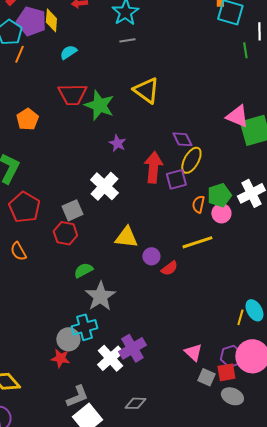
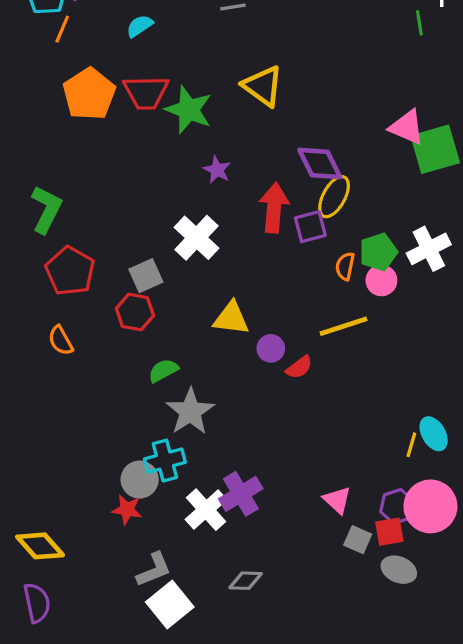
orange pentagon: (27, 119) -> (89, 94), moved, size x1.5
purple diamond: (182, 139) -> (320, 163), size x1.4

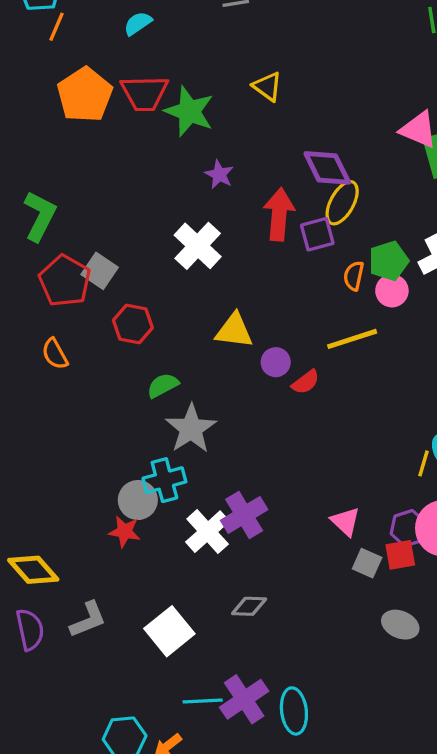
yellow triangle: (263, 86) -> (267, 86), size x0.7
gray square: (146, 276) -> (100, 271), moved, turned -32
gray L-shape: (154, 570) -> (88, 620), moved
gray ellipse: (399, 570) -> (400, 625), moved

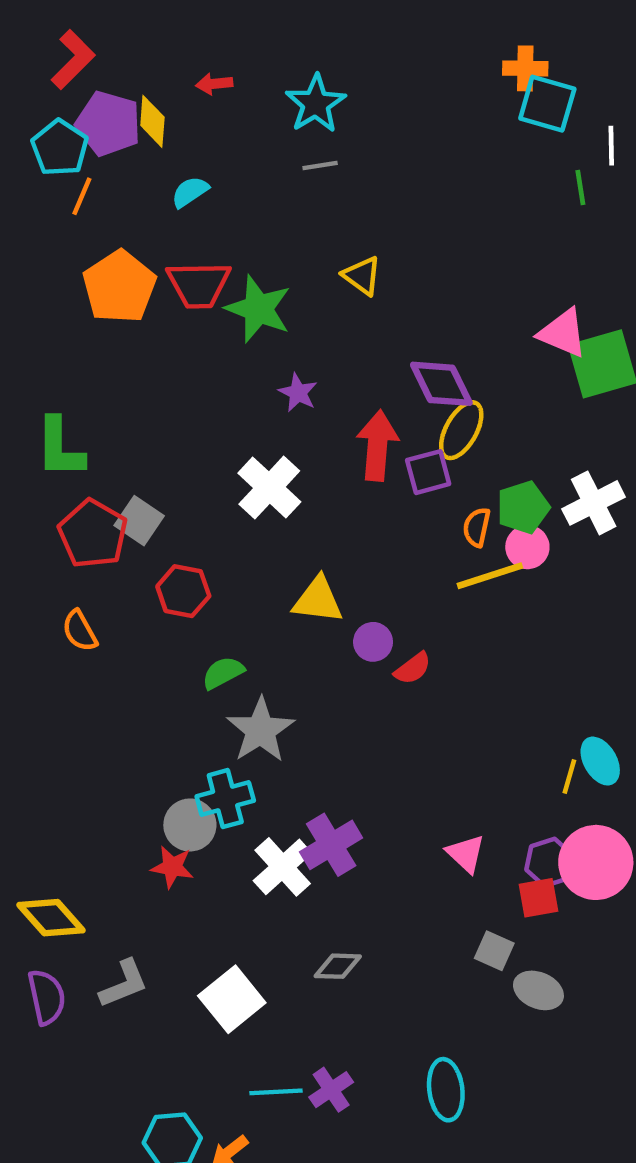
green L-shape: (40, 216) -> (60, 448), turned 153
yellow line: (352, 339) -> (490, 576), moved
gray square: (367, 563) -> (494, 951), moved
purple cross: (244, 699) -> (331, 1090), size x0.7
cyan ellipse: (294, 711) -> (446, 1090), moved

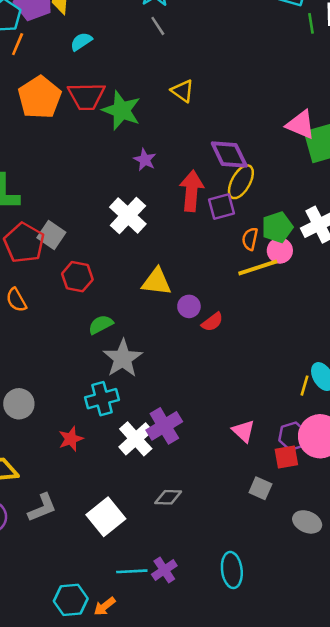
gray line: (320, 165) -> (158, 26), turned 66
green line: (580, 188) -> (311, 23), moved
gray circle: (190, 825) -> (19, 404), moved
red star: (172, 867) -> (71, 439), turned -30
gray ellipse: (538, 990) -> (307, 522), moved

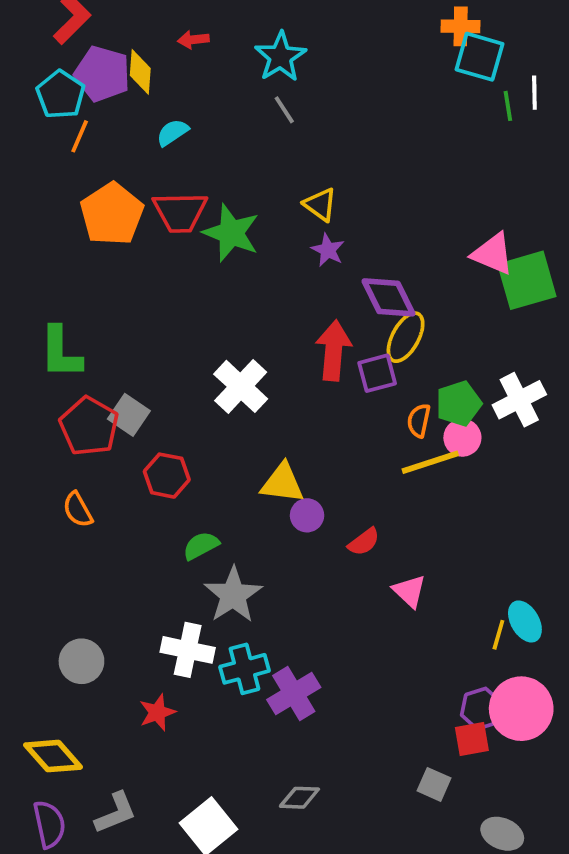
purple star: (145, 160) -> (328, 250), moved
purple circle: (189, 306) -> (307, 515), moved
cyan cross: (102, 399) -> (244, 669), moved
pink triangle: (244, 431) -> (409, 591), moved
white cross: (136, 439) -> (188, 650), moved, turned -36

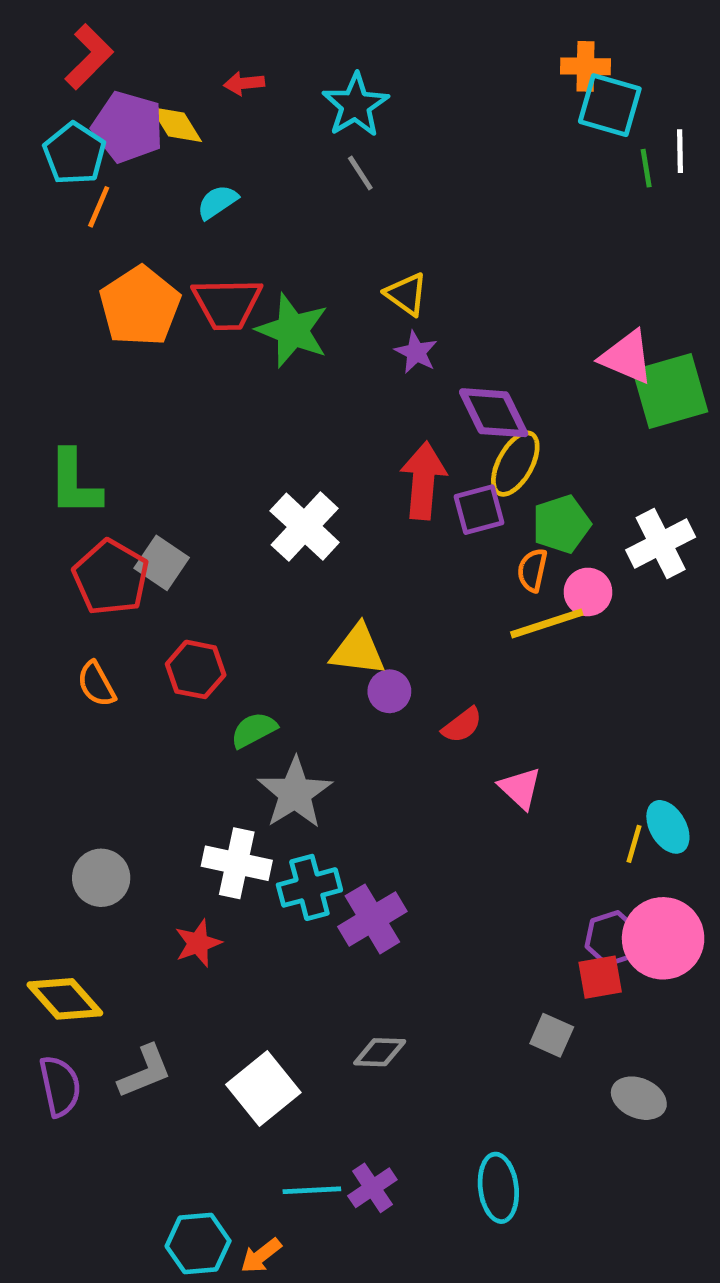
yellow diamond: (140, 72) -> (176, 125), turned -36
green pentagon: (459, 404) -> (561, 524), moved
red hexagon: (167, 476) -> (196, 669), moved

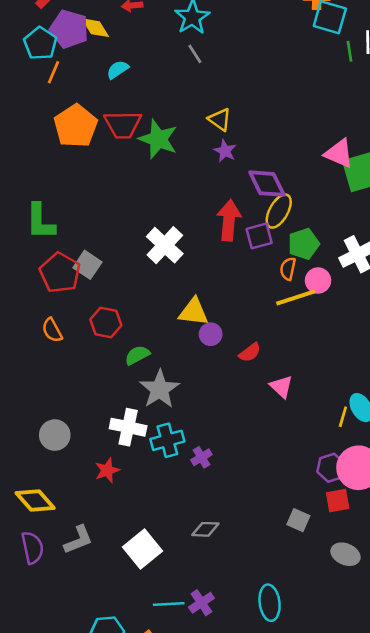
purple cross: (372, 919) -> (201, 457), size x0.6
red square: (600, 977) -> (338, 501), moved

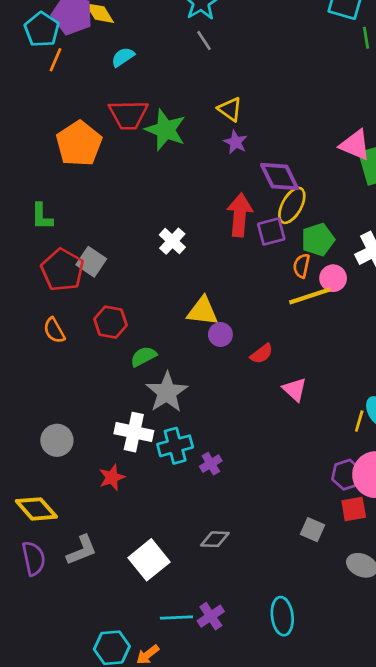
orange pentagon: (76, 126) -> (79, 144), moved
green L-shape: (40, 222) -> (42, 216), size x0.7
white cross: (165, 245) -> (172, 241), size x0.7

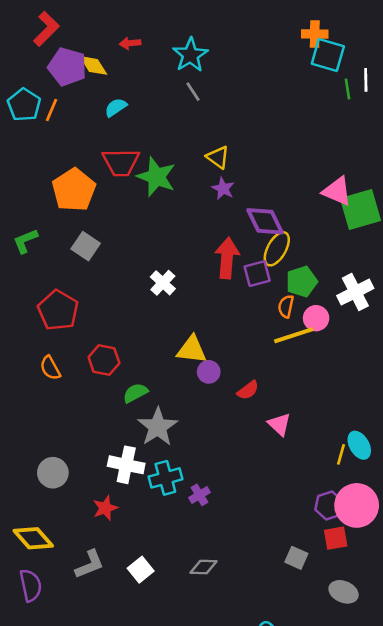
cyan pentagon: (42, 30) -> (24, 105), moved
green L-shape: (42, 216) -> (25, 241), moved, turned 68
gray square: (91, 262) -> (86, 246), moved
gray L-shape: (82, 550) -> (90, 564), moved
white square: (149, 560) -> (141, 570), moved, size x0.7

